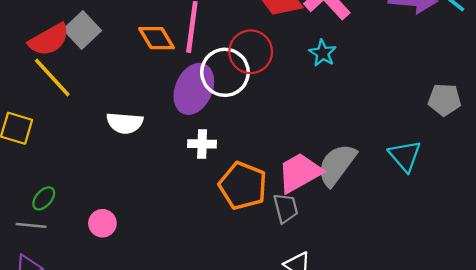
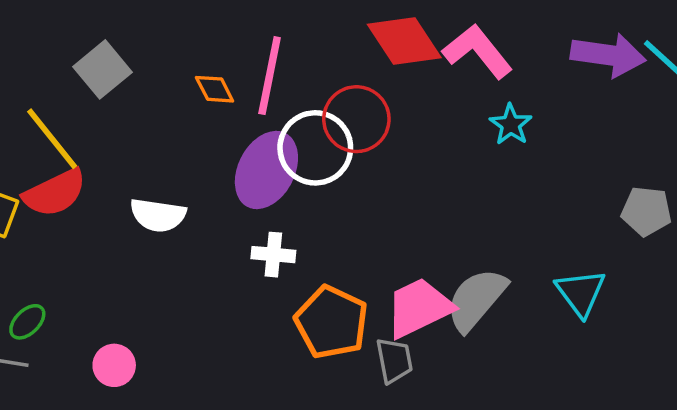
orange diamond: (156, 38) -> (215, 89), size x0.7
red semicircle: (49, 40) -> (55, 193), moved
cyan star: (323, 53) -> (511, 125), moved

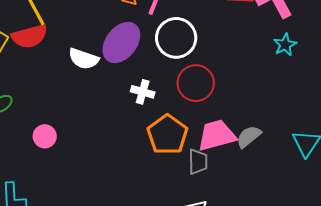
red circle: (356, 119) -> (196, 83), moved
purple ellipse: (266, 170) -> (121, 42), moved
gray semicircle: (476, 299) -> (249, 137), size x0.7

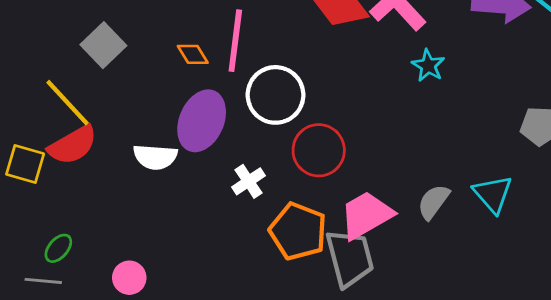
white cross: (143, 92) -> (248, 181), turned -35
gray semicircle: (249, 137) -> (433, 202), moved
gray trapezoid: (198, 162) -> (350, 258), size x1.6

